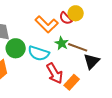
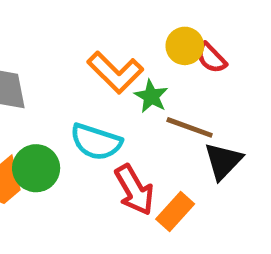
red semicircle: (66, 18) -> (211, 58), moved
green star: (62, 43) -> (151, 96), moved
green circle: (16, 48) -> (36, 168), moved

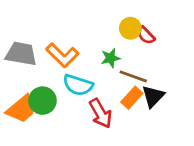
orange L-shape: (115, 72) -> (62, 55), moved
green star: (151, 96) -> (111, 58), turned 30
orange rectangle: (175, 211) -> (132, 98), moved

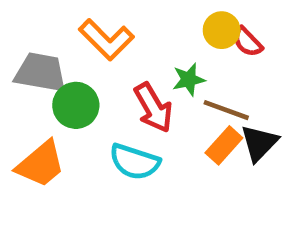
orange L-shape: (62, 55) -> (106, 40), moved
cyan semicircle: (78, 85) -> (135, 162), moved
green circle: (42, 101) -> (76, 105), moved
red arrow: (101, 113) -> (153, 108), moved

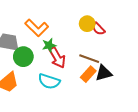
green star: (189, 79) -> (49, 45), moved
black triangle: (259, 143) -> (104, 73), turned 30

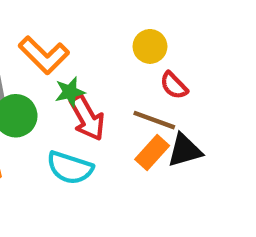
red semicircle: (98, 29) -> (174, 85), moved

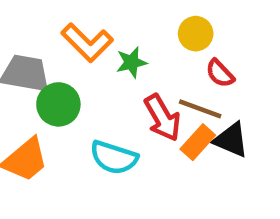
green star: (70, 92) -> (131, 62), moved
red arrow: (87, 118) -> (162, 118), moved
black triangle: (185, 150) -> (231, 140), turned 39

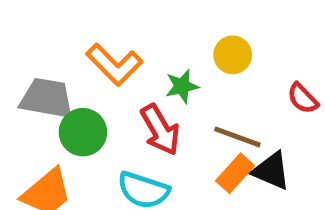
green star: (131, 62) -> (182, 86), moved
red semicircle: (220, 73) -> (303, 98), moved
red arrow: (162, 118) -> (160, 130), moved

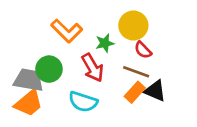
yellow circle: (233, 55) -> (133, 25), size x1.4
gray trapezoid: (47, 98) -> (29, 80), moved
red semicircle: (303, 98) -> (143, 50), moved

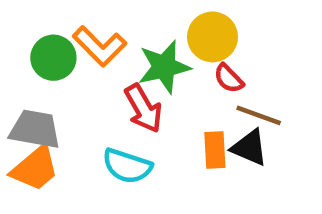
green star: (105, 43) -> (164, 67), size x1.6
green circle: (49, 69) -> (53, 58), moved
brown line: (136, 72) -> (259, 115), moved
orange rectangle: (135, 92) -> (215, 150), turned -45

